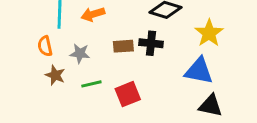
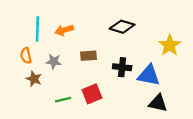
yellow star: (209, 33) -> (170, 45), moved
black cross: (151, 43) -> (122, 67), moved
green line: (91, 84) -> (63, 100), moved

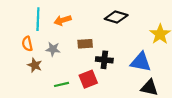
black cross: (122, 67) -> (104, 60), moved

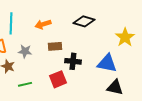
orange arrow: (63, 20) -> (43, 24), moved
green line: (62, 84) -> (25, 84), moved

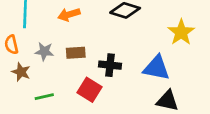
brown rectangle: (55, 46) -> (76, 53), moved
red square: (58, 79) -> (89, 90), turned -36

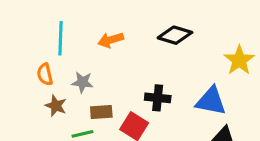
brown rectangle: (76, 53) -> (101, 112), moved

